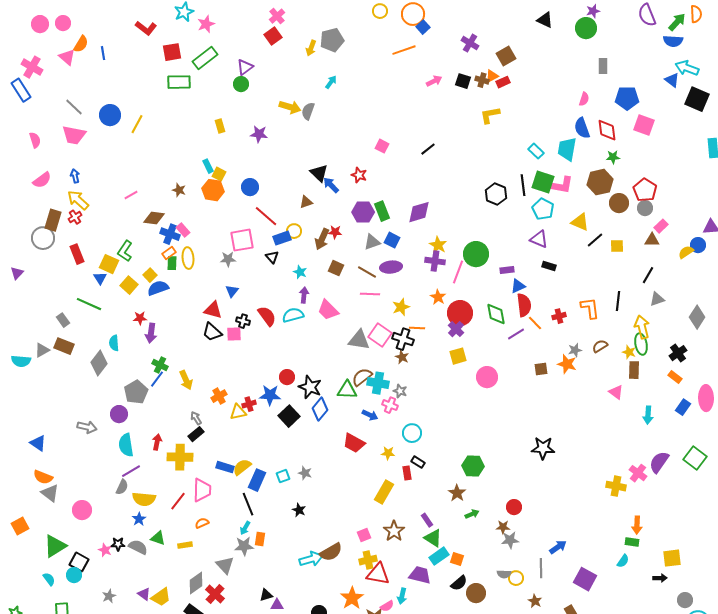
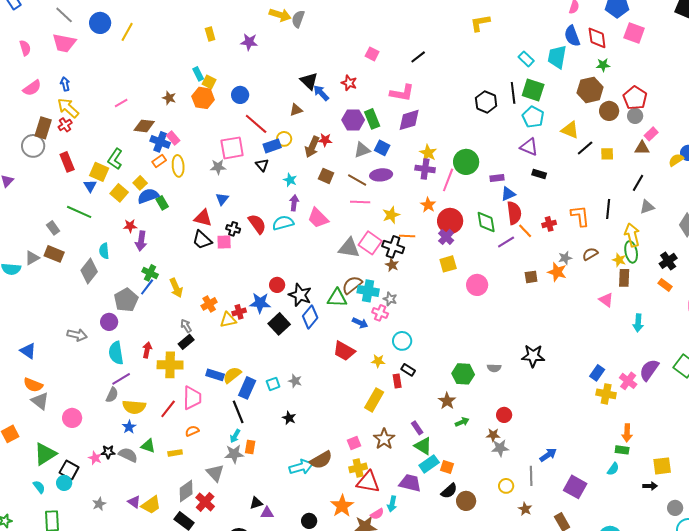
pink L-shape: (561, 185) -> (402, 93), moved
green rectangle: (172, 263) -> (162, 203), moved, turned -32
blue rectangle: (683, 407) -> (597, 373), moved
gray semicircle: (504, 574) -> (494, 368), moved

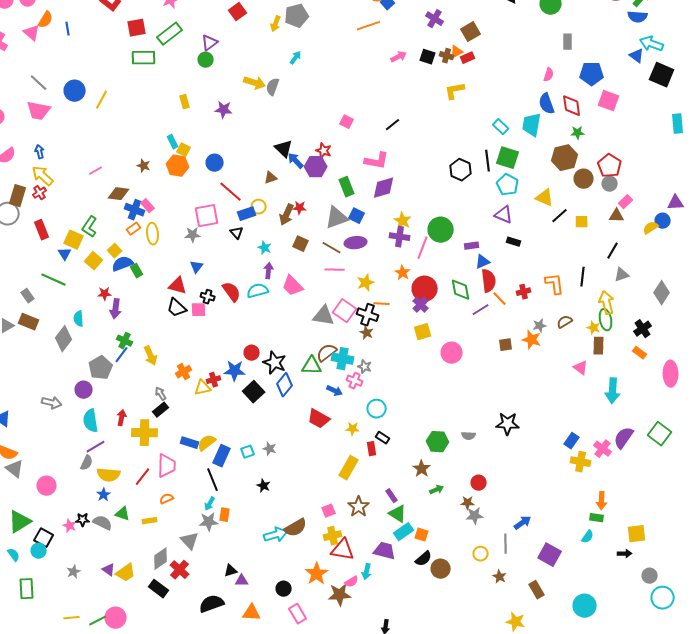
purple hexagon: (353, 120) -> (316, 167), moved
gray triangle: (362, 150) -> (337, 218), size x1.4
cyan arrow: (638, 323) -> (613, 391), size x1.4

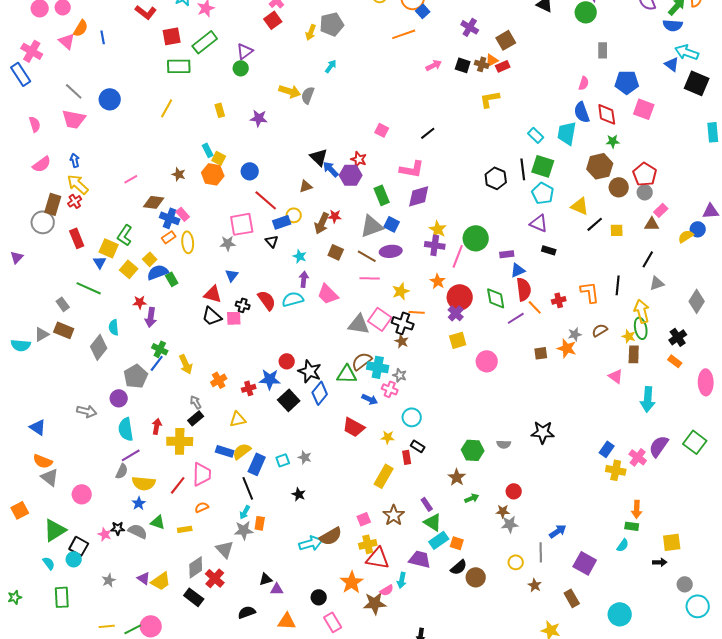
yellow line: (102, 100) -> (167, 108), moved
yellow triangle: (203, 388) -> (238, 419), moved
black semicircle: (212, 604) -> (247, 612), size x0.7

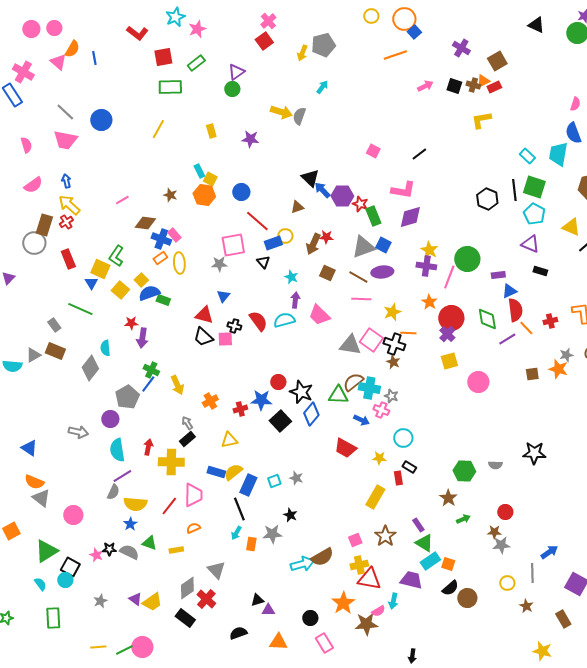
green rectangle: (205, 42) -> (196, 63), size x0.7
red star: (359, 159) -> (360, 204), moved
green rectangle: (172, 279) -> (163, 300), turned -40
gray star: (244, 530) -> (272, 534), moved

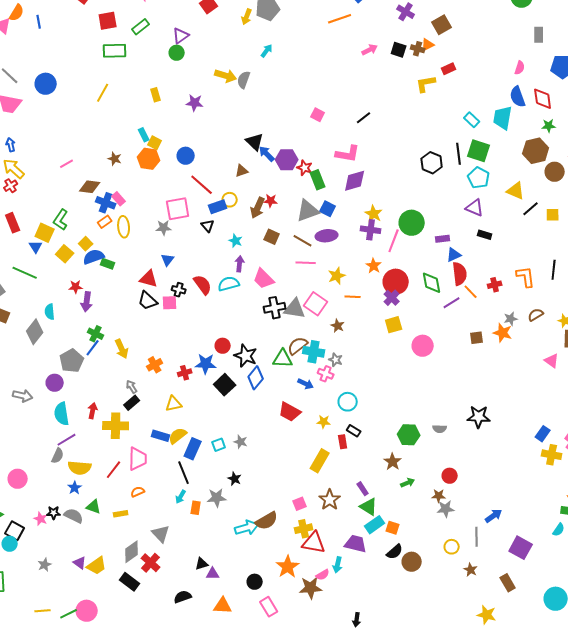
red rectangle: (494, 87) -> (449, 69), moved
black cross: (394, 344) -> (275, 308), moved, turned -30

